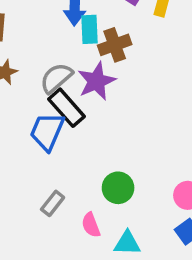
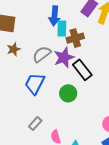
black rectangle: (67, 108) -> (82, 70), moved
green circle: (118, 188) -> (68, 93), moved

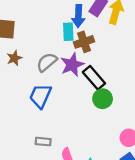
blue arrow: (54, 16) -> (78, 16), moved
green circle: (68, 93) -> (103, 99), moved
gray rectangle: (35, 124) -> (43, 142), turned 56

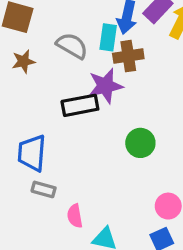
gray semicircle: (47, 62) -> (72, 46), moved, turned 60
black rectangle: (94, 78) -> (80, 105), moved, turned -70
blue trapezoid: (40, 96) -> (32, 153), moved, turned -30

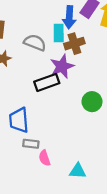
pink semicircle: (75, 216) -> (45, 158), moved

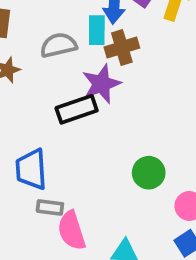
gray semicircle: (35, 43) -> (58, 45), turned -35
green circle: (92, 102) -> (149, 173), moved
pink semicircle: (45, 158) -> (72, 231), size x1.5

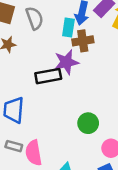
gray semicircle: (58, 45) -> (35, 18), moved, turned 75
gray rectangle: (50, 207) -> (14, 146), moved

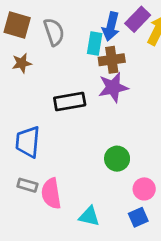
purple star: (66, 62) -> (113, 87), moved

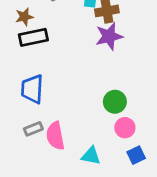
black rectangle: (70, 102) -> (33, 37), moved
gray rectangle: (27, 185) -> (33, 129), turned -36
pink circle: (144, 189) -> (125, 128), moved

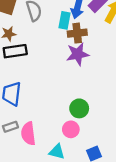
pink circle: (125, 128) -> (71, 129), moved

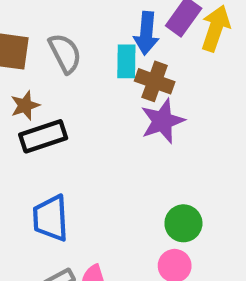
brown cross: (77, 33) -> (155, 81), turned 36

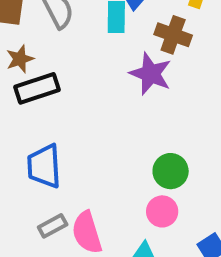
brown cross: (155, 81) -> (173, 35), moved
purple star: (162, 121) -> (151, 74), turned -30

